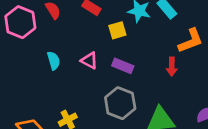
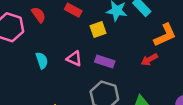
red arrow: (172, 67) -> (149, 60), turned 63

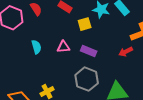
pink triangle: (74, 58) -> (63, 47), turned -32

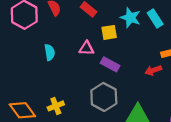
pink triangle: (63, 47) -> (87, 48), moved

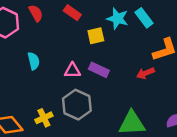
pink triangle: (87, 48) -> (72, 71), moved
gray hexagon: (104, 97) -> (77, 105), moved

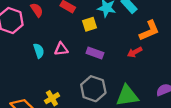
pink triangle: (72, 71) -> (61, 49), moved
gray hexagon: (77, 105) -> (93, 89), moved

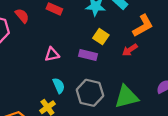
yellow square: (90, 24) -> (101, 37), moved, turned -32
cyan semicircle: (39, 51) -> (59, 86), moved

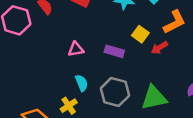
yellow square: (101, 37) -> (140, 34), moved

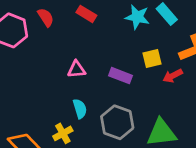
yellow square: (140, 34) -> (152, 58), turned 35

